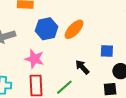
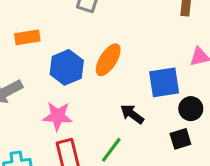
blue square: (107, 51) -> (164, 82), size x1.5

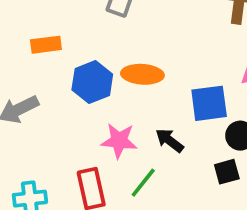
orange ellipse: (108, 60) -> (142, 74), turned 60
pink star: (58, 116) -> (119, 141), moved

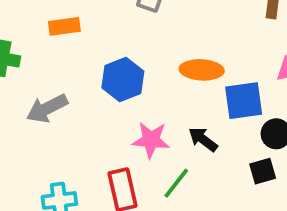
orange rectangle: (46, 45) -> (64, 26), moved
orange ellipse: (142, 74) -> (202, 70), moved

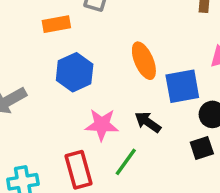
orange rectangle: (64, 26) -> (56, 24), moved
orange ellipse: (202, 70) -> (144, 61), turned 66

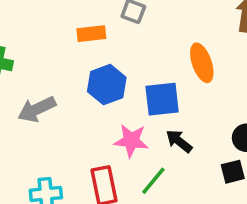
orange ellipse: (144, 61) -> (202, 63), moved
blue square: (182, 86) -> (162, 99), moved

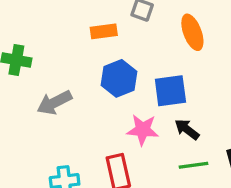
orange ellipse: (202, 63) -> (192, 32), moved
green line: (153, 181) -> (194, 165), moved, turned 44

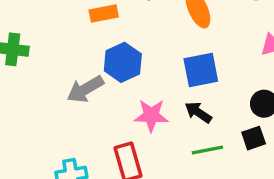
blue square: (170, 91) -> (201, 70), moved
gray arrow: (54, 103) -> (85, 89), moved

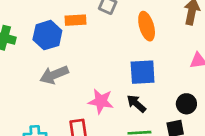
blue hexagon: (123, 62) -> (47, 35), moved

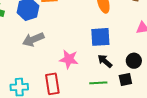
black arrow: (136, 104) -> (105, 61), moved

